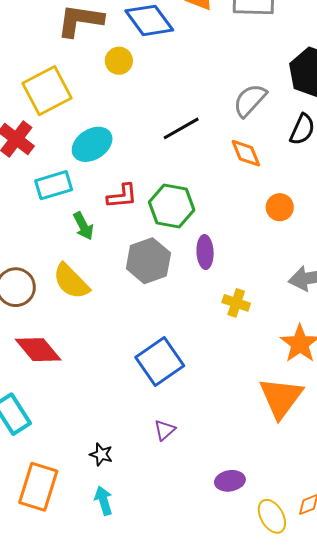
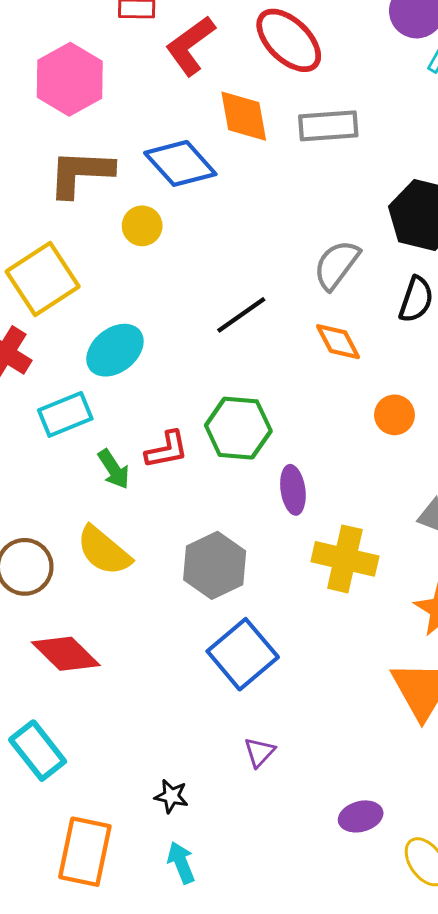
red L-shape: (122, 196) -> (167, 450), moved
gray hexagon: (148, 261) -> (215, 565), moved
yellow cross: (236, 303) -> (345, 559), size x1.6

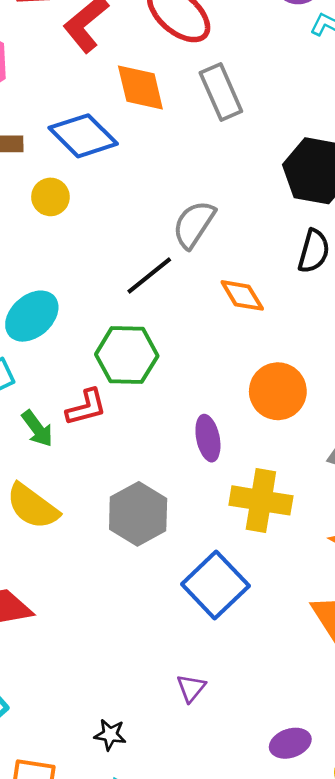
gray rectangle: (328, 126) -> (221, 92), turned 74
gray semicircle: (337, 265) -> (194, 224), moved
orange circle: (394, 415) -> (278, 391), moved, size x1.5
green hexagon: (238, 428) -> (127, 355), moved
blue square: (243, 654) -> (215, 585), moved

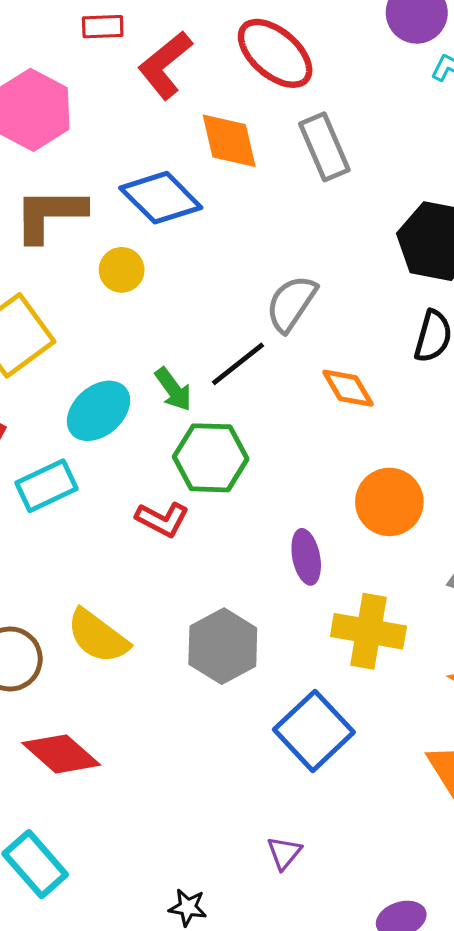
red L-shape: (86, 407) -> (162, 519), turned 42
green arrow: (37, 429) -> (173, 389), moved

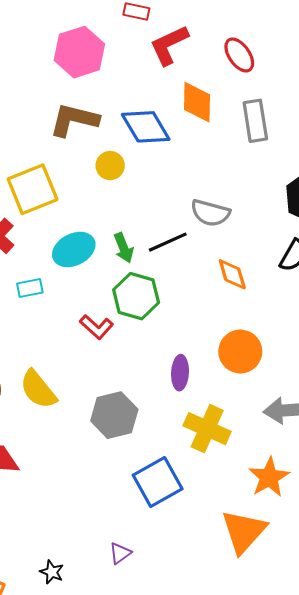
red ellipse: (275, 53) -> (239, 55), size x0.7
gray semicircle: (291, 303) -> (210, 213), turned -123
cyan rectangle: (47, 486) -> (30, 288), size x0.7

